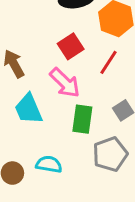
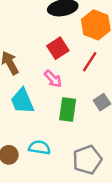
pink arrow: (65, 83) -> (53, 79), size x0.7
gray pentagon: (110, 154) -> (87, 160), moved

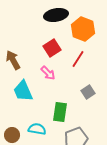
green rectangle: (68, 109) -> (60, 112), moved

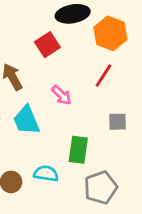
red square: (52, 48) -> (47, 45), moved
gray square: (88, 92) -> (117, 122), turned 32

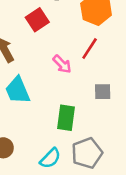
pink arrow: (61, 95) -> (62, 64), moved
cyan semicircle: (46, 174) -> (50, 158), moved, turned 125

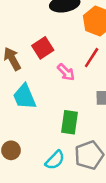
red square: (37, 20) -> (43, 48), moved

